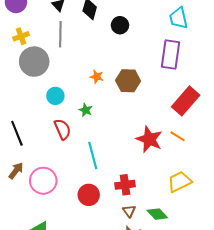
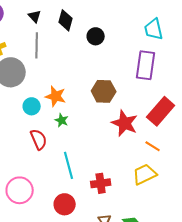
orange star: (97, 77) -> (56, 96), moved, size x1.5
red star: (149, 139) -> (125, 123), moved
yellow trapezoid: (180, 182) -> (145, 174), moved
red cross: (125, 185) -> (101, 183), moved

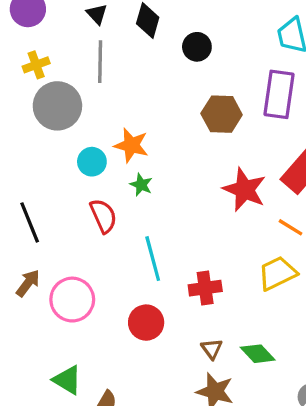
brown hexagon: (104, 91) -> (222, 114), moved

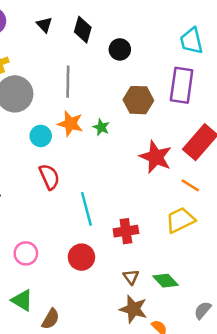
gray line: (100, 62) -> (68, 82), moved
green star: (141, 185) -> (101, 127), moved
pink circle: (72, 300) -> (26, 253), moved, size x0.7

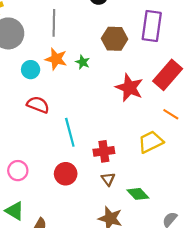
red semicircle: (49, 177) -> (38, 105), turned -45
orange line: (190, 185) -> (171, 114), moved
brown triangle: (131, 277) -> (108, 179), moved

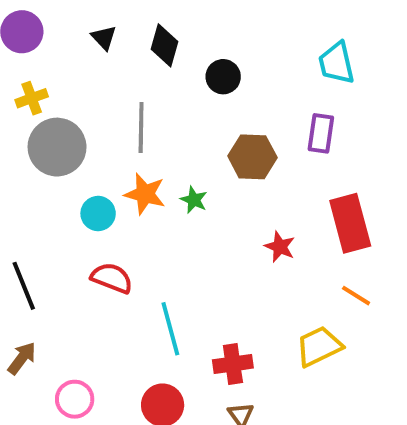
purple rectangle: (152, 26) -> (321, 133), size x0.7
red rectangle: (168, 75) -> (350, 223), turned -56
red star: (129, 88) -> (280, 247), size x0.6

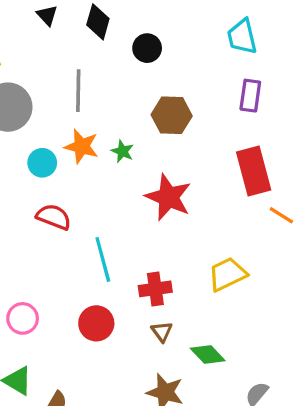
purple rectangle: (321, 133) -> (250, 96), moved
red star: (280, 247) -> (168, 197), moved, size x1.8
orange line: (356, 296) -> (281, 215), moved

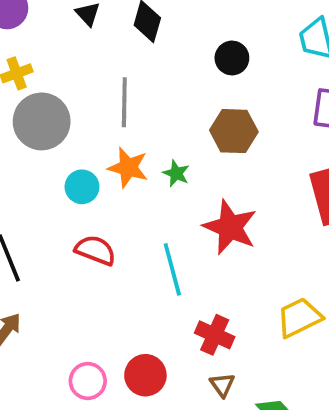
black circle: (147, 48) -> (232, 58), moved
cyan line: (103, 259) -> (172, 269), moved
red cross: (155, 289) -> (215, 335), turned 32
pink circle: (23, 318) -> (88, 381), moved

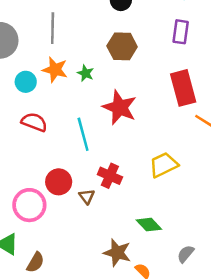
red circle: (145, 375) -> (59, 182), moved
pink circle: (88, 381) -> (29, 205), size x1.4
brown triangle: (222, 385) -> (87, 196), moved

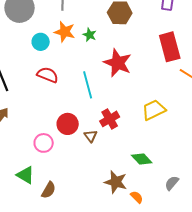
red cross: (110, 176) -> (110, 119), turned 36
pink circle: (29, 205) -> (44, 143), size x0.7

